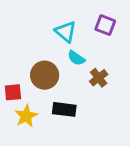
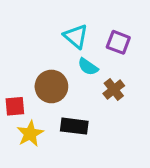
purple square: (105, 25) -> (118, 42), moved

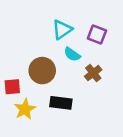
cyan triangle: (76, 36) -> (62, 29), turned 45

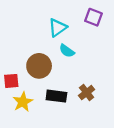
purple square: (97, 34) -> (94, 17), moved
brown cross: (93, 73) -> (87, 93), moved

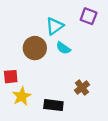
brown circle: (39, 66) -> (35, 48), moved
black rectangle: (56, 96) -> (53, 105), moved

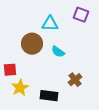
cyan triangle: (55, 26) -> (50, 24), turned 36
cyan semicircle: (63, 48) -> (58, 52), moved

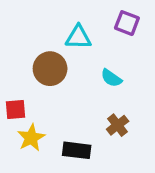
cyan semicircle: (58, 52) -> (111, 78), moved

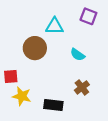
yellow star: (31, 138) -> (22, 96), turned -30

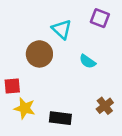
cyan triangle: (55, 26) -> (62, 29), turned 42
brown cross: (82, 87) -> (105, 106), moved

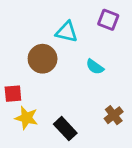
cyan triangle: (62, 29) -> (67, 32), turned -30
black rectangle: (60, 118) -> (65, 129), turned 40

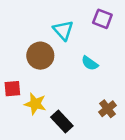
cyan triangle: (67, 32) -> (63, 30), turned 35
yellow star: (26, 118) -> (35, 104), moved

